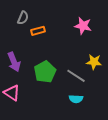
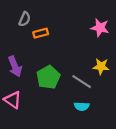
pink star: (83, 26) -> (100, 28), moved

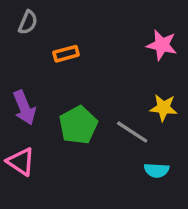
gray semicircle: (25, 19) -> (28, 22), moved
cyan semicircle: (82, 106) -> (157, 170), moved

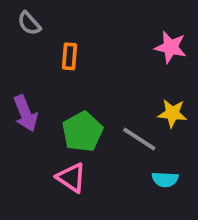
gray semicircle: (28, 22) -> (29, 23), turned 115
orange rectangle: (66, 54) -> (70, 56), turned -70
pink triangle: (21, 162) -> (71, 178), moved

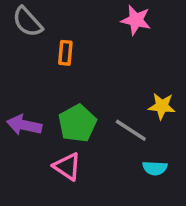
gray semicircle: (29, 23) -> (28, 22), size x1.4
pink star: (171, 47) -> (136, 20), moved
purple arrow: (25, 113) -> (24, 125), moved, turned 124

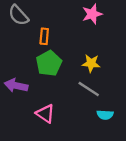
pink star: (136, 20) -> (92, 14), turned -30
yellow star: (162, 106) -> (91, 63), moved
green pentagon: (77, 123) -> (49, 63), moved

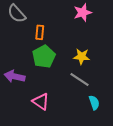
cyan semicircle: (105, 115) -> (94, 103), turned -112

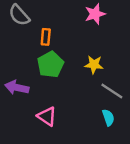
gray line: (79, 80) -> (112, 91), moved

